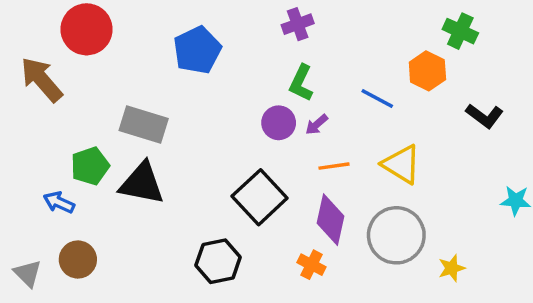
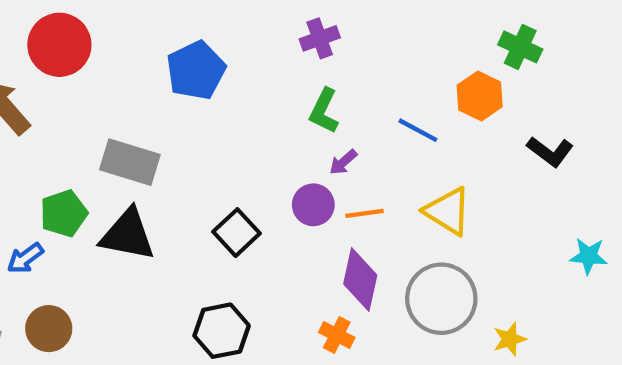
purple circle: (279, 123) -> (313, 205), moved
black square: (260, 197) -> (236, 233), moved, size x0.7
blue arrow: (59, 202) -> (25, 258), turned -60

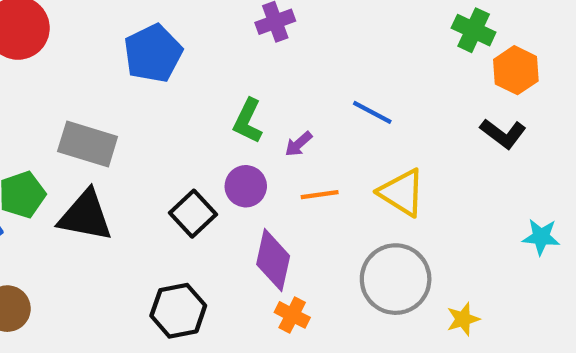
orange hexagon: (480, 96) -> (516, 70), moved
green L-shape: (324, 111) -> (248, 121), moved
purple circle: (313, 205) -> (246, 186), moved
purple diamond: (360, 279) -> (273, 260), moved

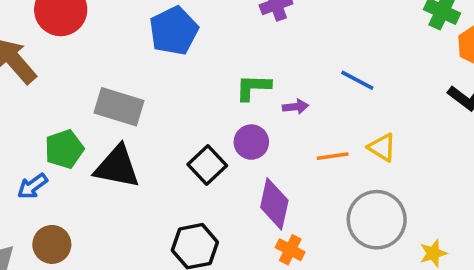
green L-shape: (248, 121) -> (253, 87), turned 66
purple arrow: (299, 144) -> (295, 107), turned -145
yellow triangle: (402, 193) -> (382, 147), size x0.7
orange line: (320, 195) -> (333, 156), moved

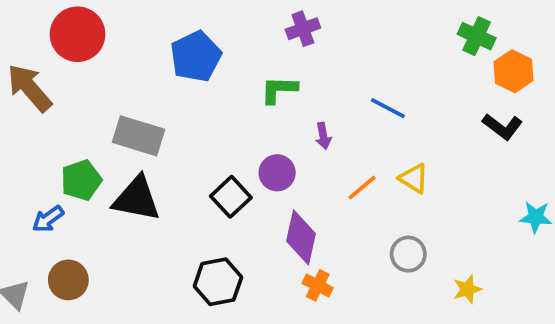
green L-shape: (253, 87) -> (279, 90), moved
purple arrow: (295, 107) -> (323, 136), turned 85
orange line: (333, 156) -> (362, 188), turned -32
gray circle: (377, 220) -> (408, 254), size x0.6

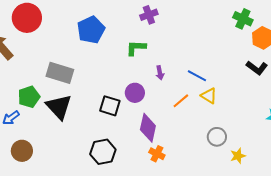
blue line: (388, 108) -> (197, 76), moved
black square: (231, 197) -> (110, 106), turned -30
black triangle: (137, 199) -> (59, 107), turned 36
gray circle: (408, 254) -> (217, 137), moved

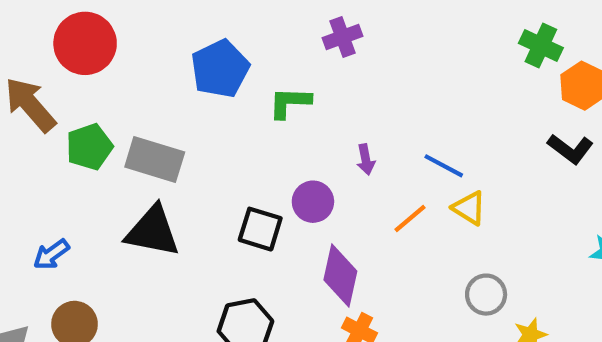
green L-shape: (136, 48) -> (290, 102), moved
green pentagon: (29, 97) -> (89, 147), moved
black triangle: (59, 107) -> (153, 231), turned -36

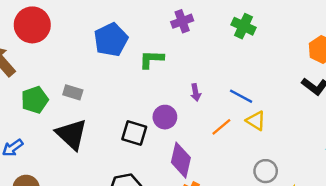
green cross: (541, 45) -> (244, 26), moved
green pentagon: (89, 147) -> (35, 100), moved
gray rectangle: (155, 159) -> (73, 92), size x0.6
black triangle: (153, 231) -> (72, 134), turned 32

